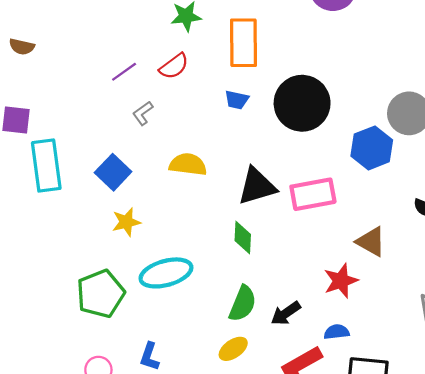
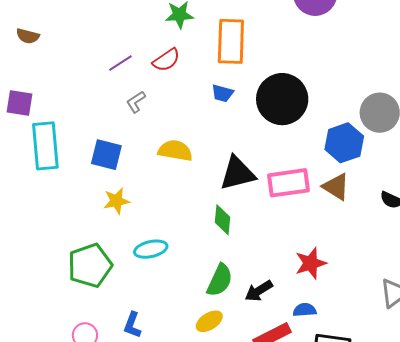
blue square: (113, 172) -> (106, 155), turned -32
brown triangle: (371, 242) -> (336, 187), moved
cyan ellipse: (166, 273) -> (151, 249), size x0.7

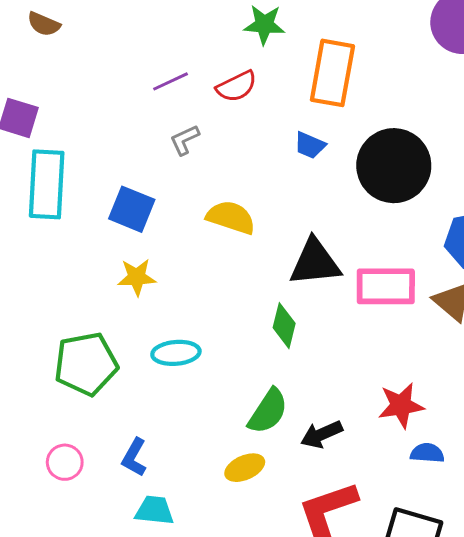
blue semicircle: (305, 310) -> (427, 453), moved

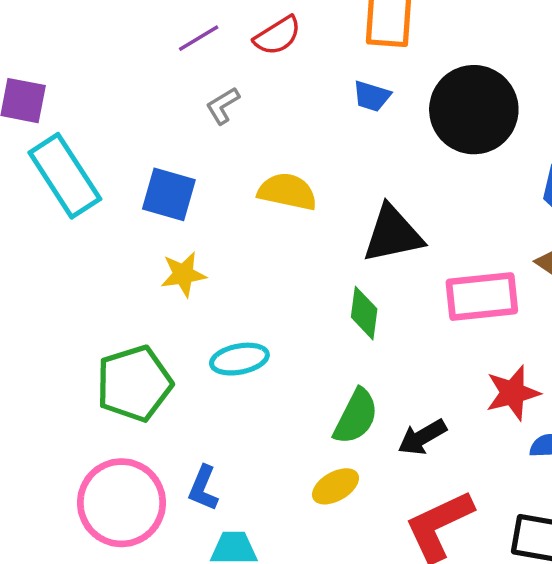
cyan rectangle: (47, 184) -> (65, 176), turned -30
pink rectangle: (386, 286) -> (482, 297), moved
pink circle: (65, 462) -> (121, 503), size x2.0

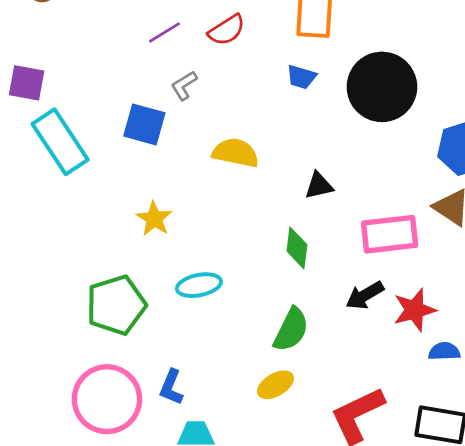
blue square: (169, 194) -> (144, 124), moved
black triangle: (393, 234) -> (319, 186), size x0.6
yellow star: (183, 274) -> (154, 219), turned -30
black arrow: (422, 437) -> (365, 295), moved

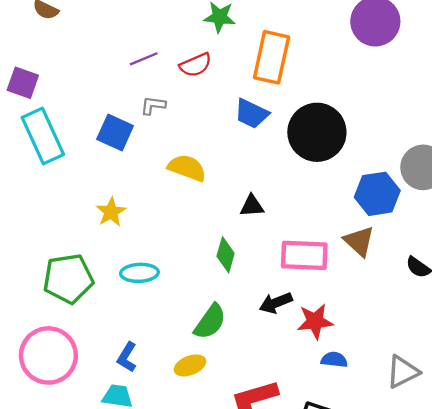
blue trapezoid: (301, 77) -> (251, 114), size x1.4
gray L-shape: (184, 85) -> (153, 105), turned 30
blue L-shape: (171, 387) -> (127, 357), moved

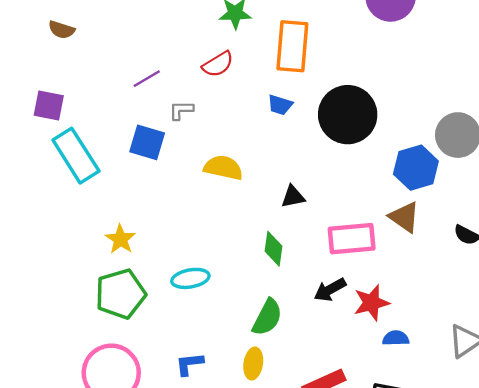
purple line: (144, 59) -> (147, 79), moved
blue trapezoid: (251, 114) -> (280, 105), size x0.7
yellow star: (111, 212) -> (120, 239), moved
blue L-shape: (127, 357) -> (189, 364), turned 60
yellow ellipse: (190, 365) -> (253, 364), turned -52

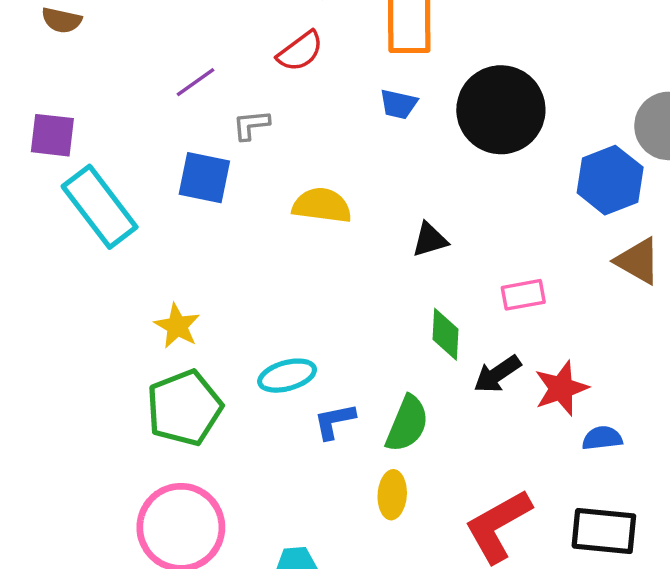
brown triangle: (404, 217) -> (638, 261), moved
pink rectangle: (352, 239) -> (523, 295), size x0.6
green diamond: (274, 249) -> (446, 334), moved
blue L-shape: (189, 364) -> (334, 421), moved

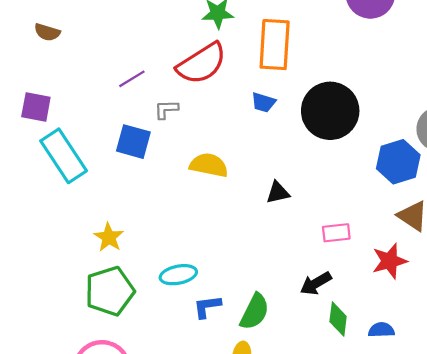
red semicircle: (300, 51) -> (202, 63), size x1.6
green diamond: (446, 334) -> (338, 319), moved
red star: (561, 388) -> (390, 261), moved

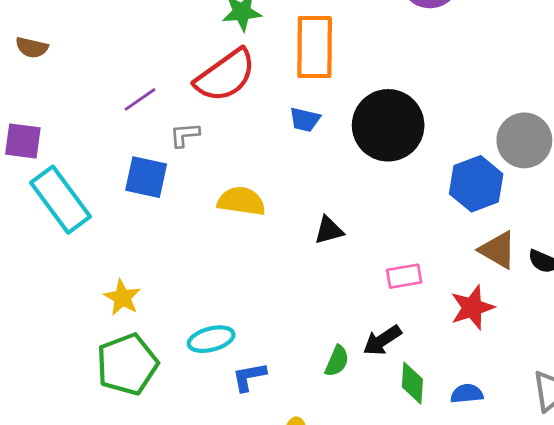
green semicircle: (255, 312) -> (337, 361), moved, size x0.7

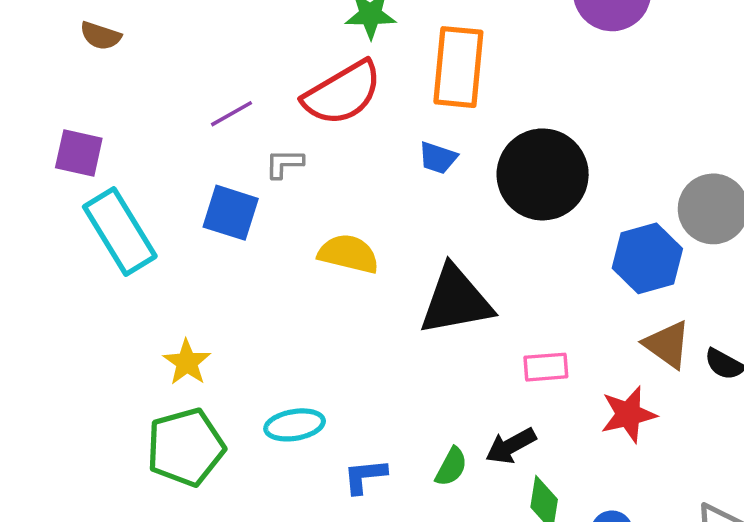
black triangle: (329, 230) -> (456, 300), size x2.0
blue L-shape: (249, 377) -> (365, 476), moved

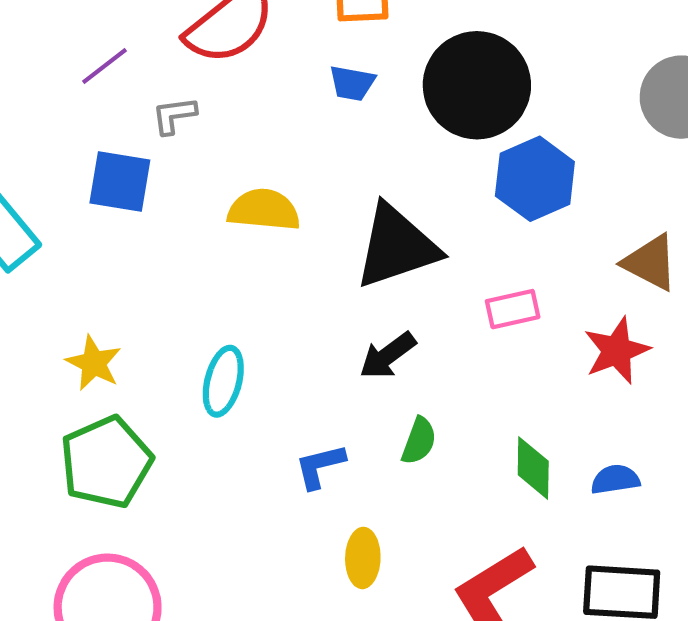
blue hexagon: (647, 258) -> (535, 179), moved
cyan ellipse: (295, 425) -> (223, 381), moved, turned -58
black arrow: (511, 446) -> (388, 356), moved

